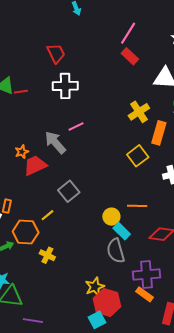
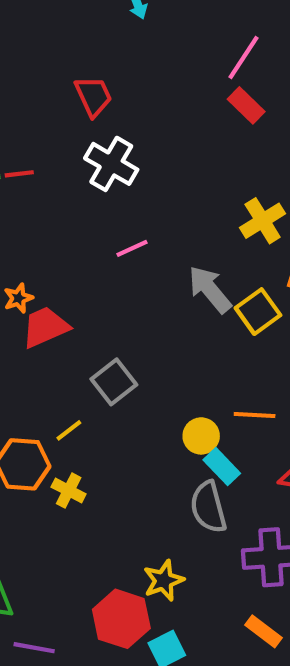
white cross: (65, 86) -> (111, 164), turned 30
gray arrow: (55, 142) -> (210, 289), moved
yellow cross: (47, 255) -> (69, 491), moved
orange rectangle: (144, 294) -> (264, 631), moved
red hexagon: (107, 302) -> (121, 619), moved

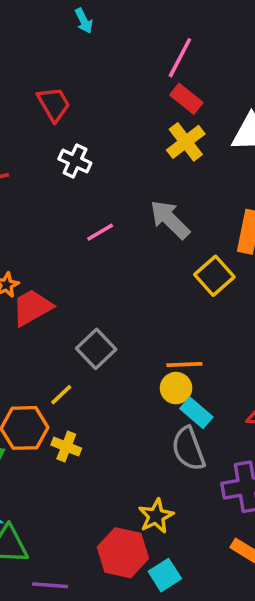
white cross: (111, 164) -> (75, 161), size x0.7
yellow cross: (263, 221) -> (186, 142), moved
gray arrow: (210, 289) -> (170, 220), moved
orange line: (255, 415) -> (184, 365), moved

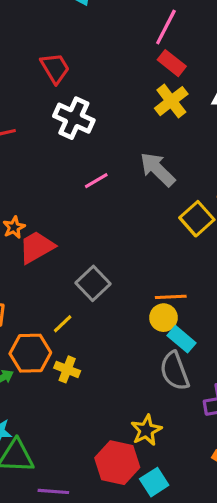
white cross: (75, 161) -> (74, 118), size x1.4

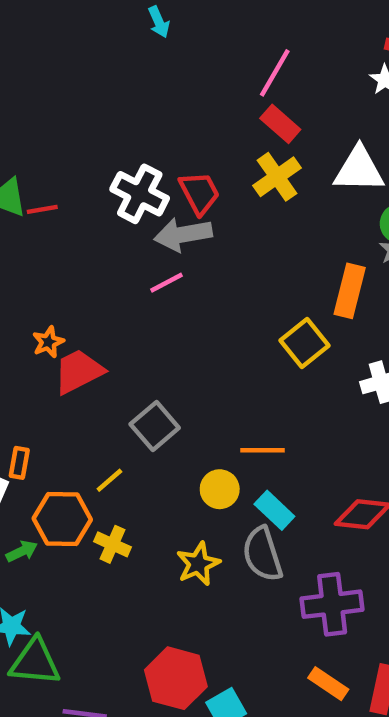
red trapezoid: (55, 68) -> (199, 193), moved
gray arrow: (158, 169) -> (183, 234), moved, turned -57
yellow circle: (163, 318) -> (220, 489), moved
yellow star: (146, 430) -> (198, 564), moved

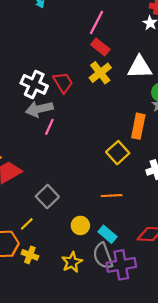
gray arrow: (183, 234) -> (39, 109), moved
pink line: (167, 283) -> (49, 127), turned -35
orange line: (262, 450) -> (112, 196), moved
purple cross: (332, 604) -> (121, 265), moved

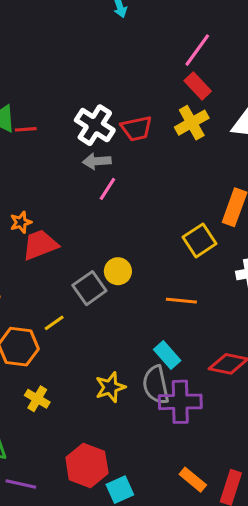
red trapezoid: (63, 82) -> (136, 129), turned 100
gray arrow: (39, 109) -> (97, 161), size x0.7
yellow circle: (80, 225) -> (118, 271), moved
yellow cross: (30, 255) -> (37, 399), moved

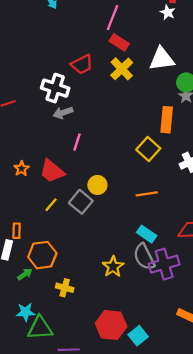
red trapezoid: (136, 129) -> (82, 64), moved
pink line: (107, 189) -> (77, 142), moved
red trapezoid: (40, 245) -> (52, 171), moved, turned -104
yellow line: (54, 323) -> (51, 205), moved

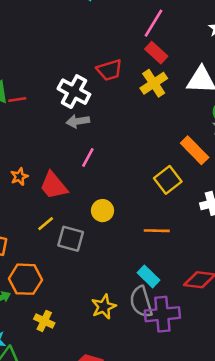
orange rectangle: (167, 120) -> (195, 150), turned -60
gray square: (81, 202) -> (71, 239), moved, turned -35

